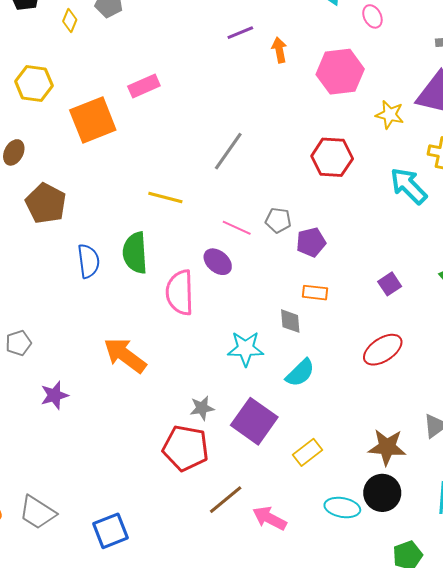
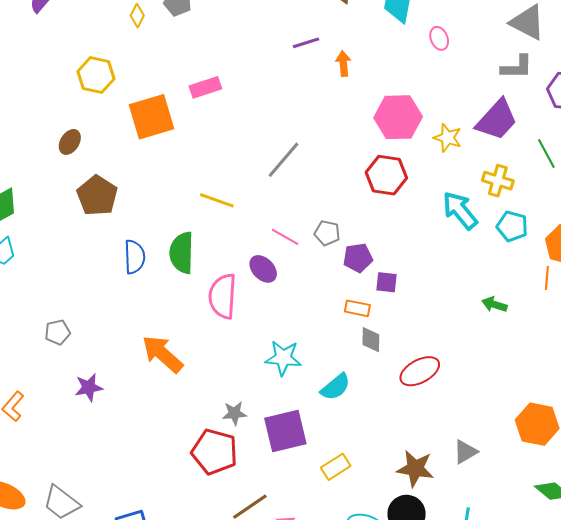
pink hexagon: (340, 72) -> (398, 117), moved
purple square: (390, 284) -> (387, 282), moved, turned 35
gray diamond: (290, 321) -> (371, 340), moved
purple square: (254, 421) -> (285, 431), turned 36

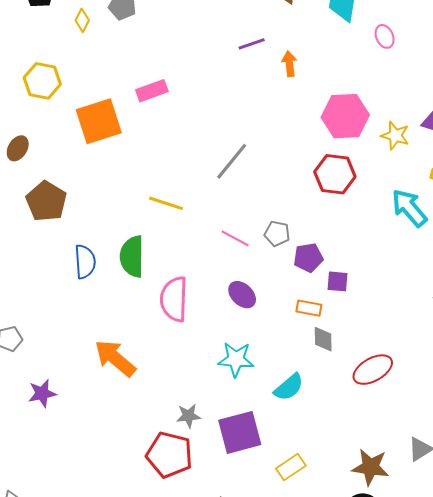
purple ellipse: (263, 269) -> (242, 295), moved

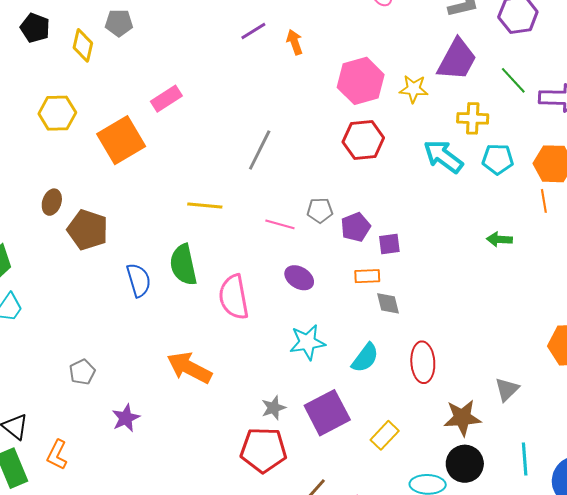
yellow diamond: (82, 20) -> (83, 45), size x1.4
brown ellipse: (18, 148) -> (52, 202), moved
red ellipse: (373, 370) -> (423, 362), moved, turned -51

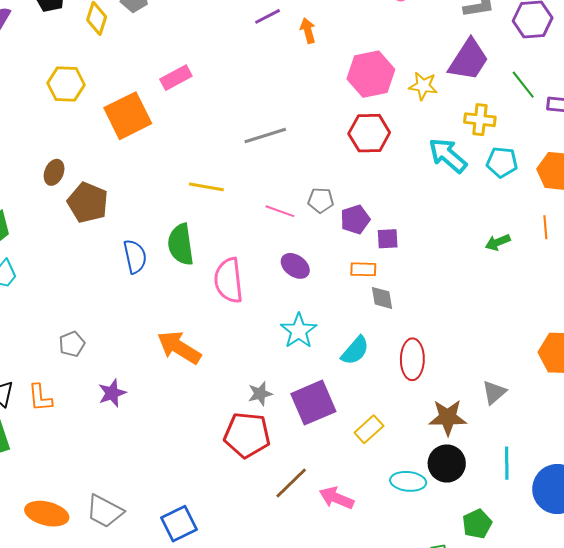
gray line: (260, 150) -> (265, 136), turned 42
orange line: (544, 201) -> (545, 227), moved
green arrow: (499, 239) -> (498, 242), turned -30
cyan star: (307, 342) -> (299, 331), turned -30
orange L-shape: (57, 455) -> (40, 398), moved, turned -36

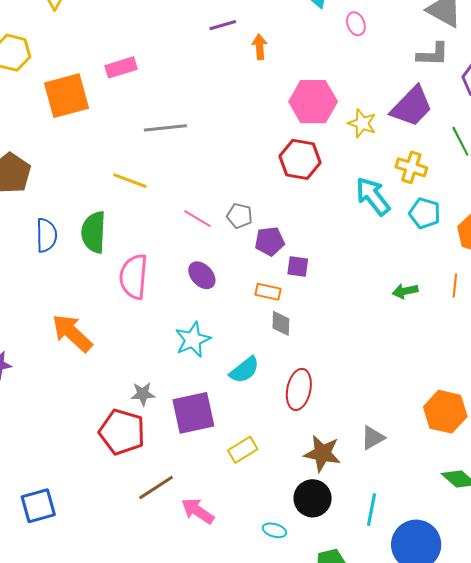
gray line: (265, 136) -> (165, 128), moved
cyan ellipse: (408, 481) -> (275, 530), moved, size x0.7

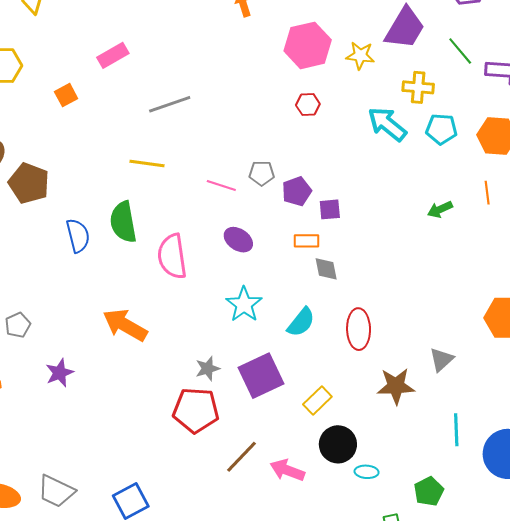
orange square: (66, 96) -> (66, 95), size x0.5
red hexagon: (300, 159) -> (308, 105), size x0.6
black circle: (313, 498) -> (338, 444), moved

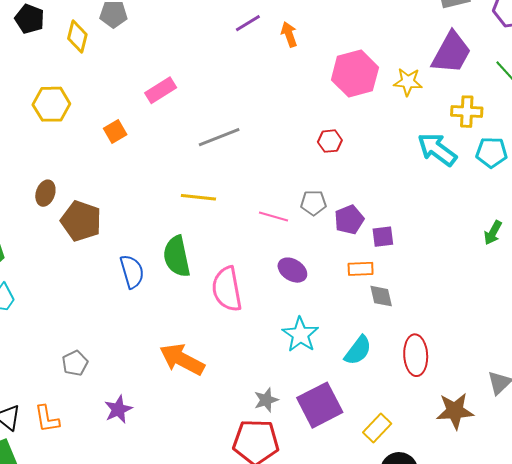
red hexagon: (308, 105) -> (330, 141), moved
green arrow: (440, 209) -> (493, 233), turned -35

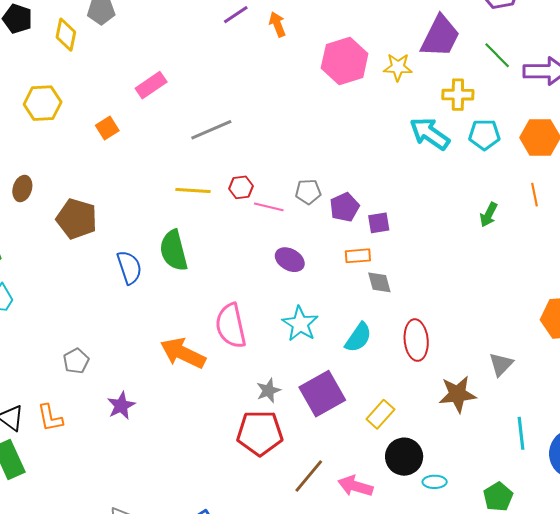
red hexagon: (330, 141) -> (241, 187), moved
brown ellipse: (45, 193) -> (22, 189), moved
pink semicircle: (227, 289) -> (231, 326), moved

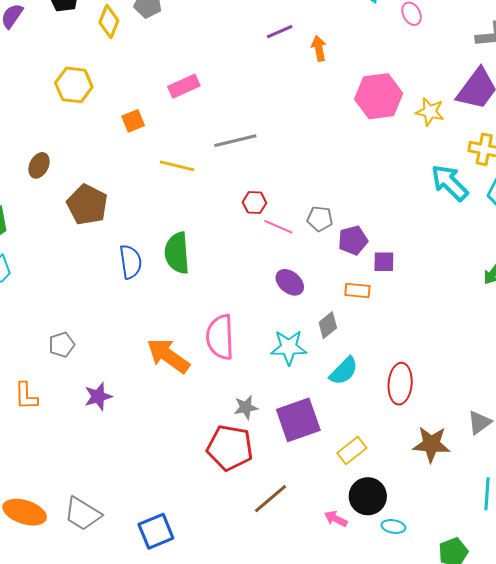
yellow line: (193, 191) -> (177, 166), moved
gray diamond: (379, 282) -> (328, 325), moved, turned 56
cyan star: (300, 324) -> (289, 347), turned 30
pink arrow: (355, 486) -> (336, 519), moved, size x0.7

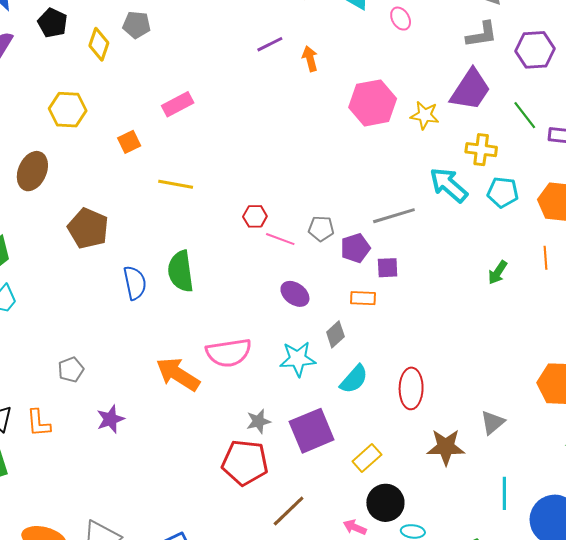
gray line: (235, 141) -> (394, 216), moved
brown ellipse: (39, 165) -> (32, 171), moved, size x1.5
pink semicircle: (220, 337) -> (229, 353), turned -93

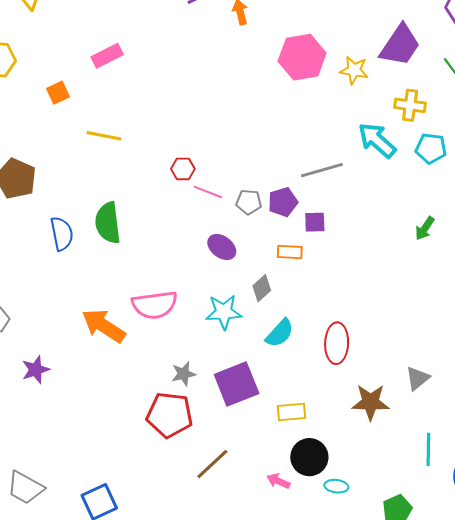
gray pentagon: (321, 229) -> (249, 202), moved
yellow rectangle: (367, 458) -> (291, 412), turned 36

